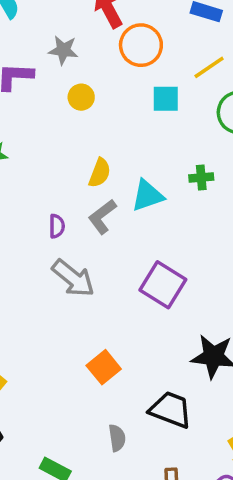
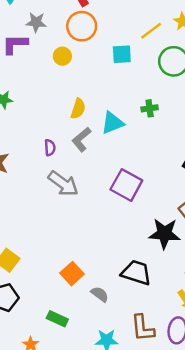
orange circle: (141, 45) -> (82, 26), moved
gray star: (63, 50) -> (36, 22), moved
orange square: (104, 367) -> (72, 274), moved
gray semicircle: (117, 438) -> (100, 294), turned -42

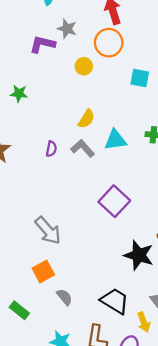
gray L-shape: (81, 139) -> (83, 148), turned 75
gray arrow: (63, 184) -> (48, 231), moved
black trapezoid: (136, 273) -> (115, 301), moved

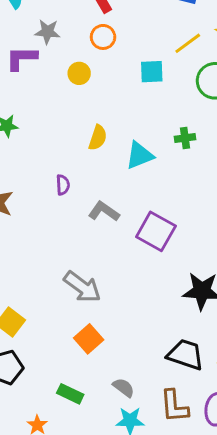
orange circle: (109, 43) -> (103, 37), size x0.7
gray L-shape: (83, 148) -> (104, 211), moved
gray semicircle: (64, 297) -> (124, 388), moved

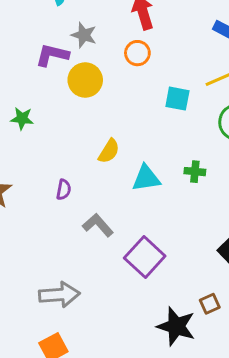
yellow circle: (79, 73) -> (85, 80), moved, size x1.5
gray arrow: (82, 287) -> (59, 295), turned -54

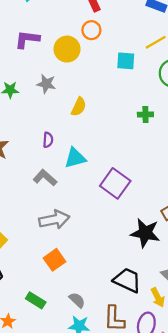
gray star: (84, 35) -> (46, 84), moved
yellow circle: (85, 80) -> (67, 49), moved
cyan triangle: (146, 178) -> (75, 158), moved
gray L-shape: (98, 225) -> (45, 178), moved

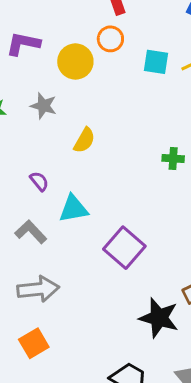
cyan square: (126, 61) -> (156, 62), moved
purple semicircle: (48, 140) -> (39, 181), turned -48

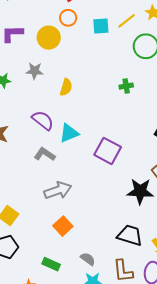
purple semicircle: (39, 181) -> (43, 120), size x1.6

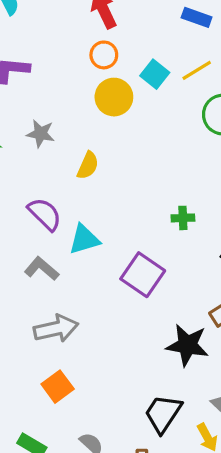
cyan square: (101, 26) -> (155, 74), turned 36
yellow circle: (49, 38) -> (114, 97), moved
green cross: (126, 86) -> (183, 218), moved
black trapezoid: (130, 235) -> (163, 414), turned -80

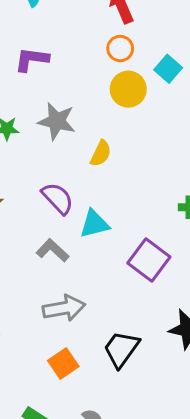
gray star: (41, 134) -> (57, 121), size x1.4
black trapezoid: (163, 414) -> (121, 349), moved

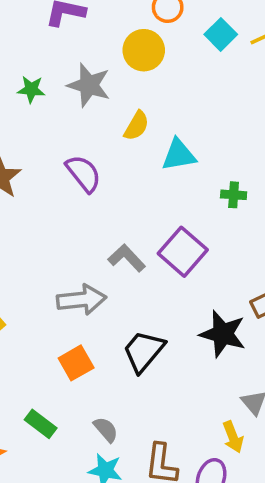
yellow circle: (128, 89) -> (144, 50), moved
cyan triangle: (94, 224) -> (179, 155), moved
gray L-shape: (53, 250) -> (127, 258), moved

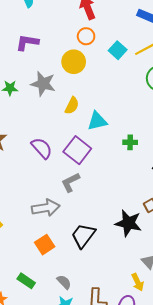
purple semicircle: (83, 173) -> (42, 148), moved
purple square: (183, 252) -> (77, 150), moved
gray L-shape: (127, 258) -> (70, 182), turned -70

